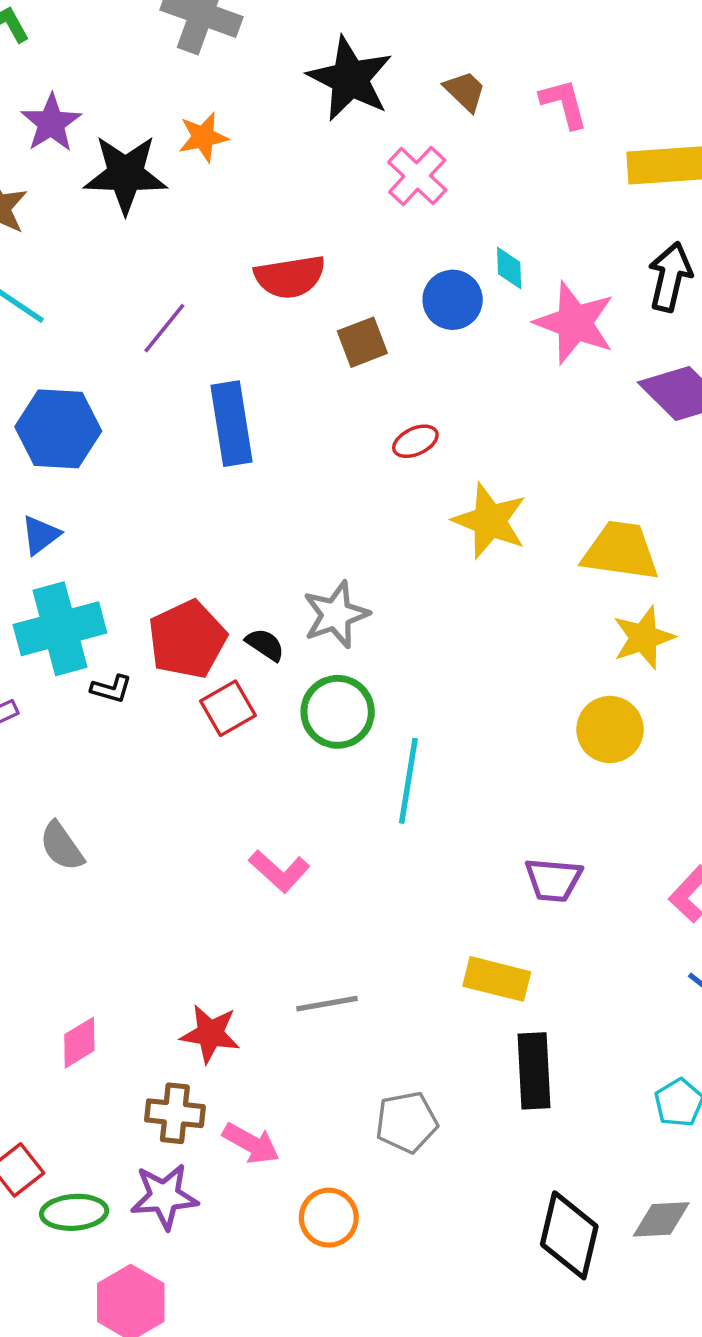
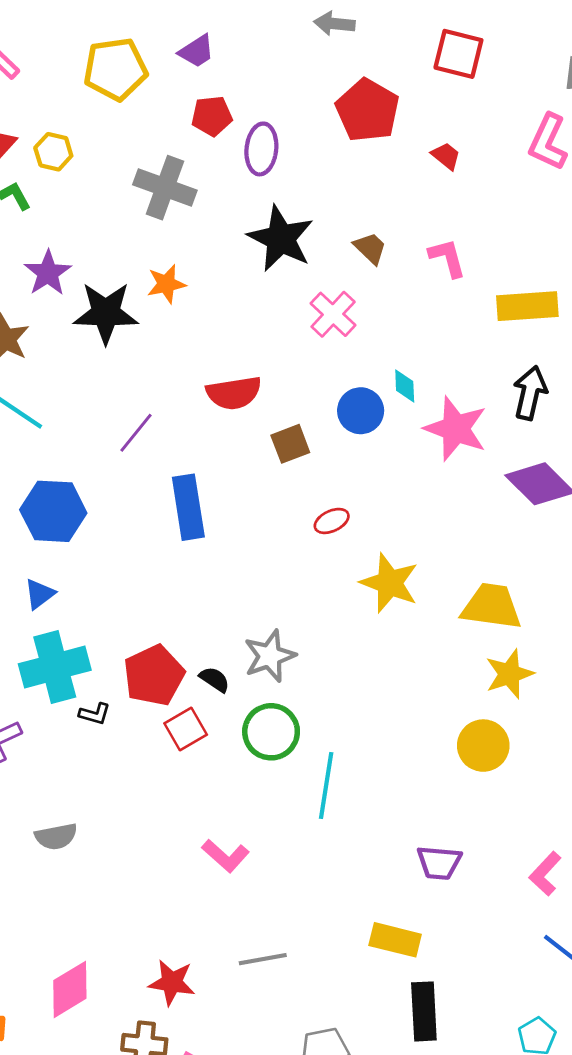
gray semicircle: (62, 846) -> (56, 836), turned -66
pink diamond: (79, 1043) -> (70, 989), size x1.4

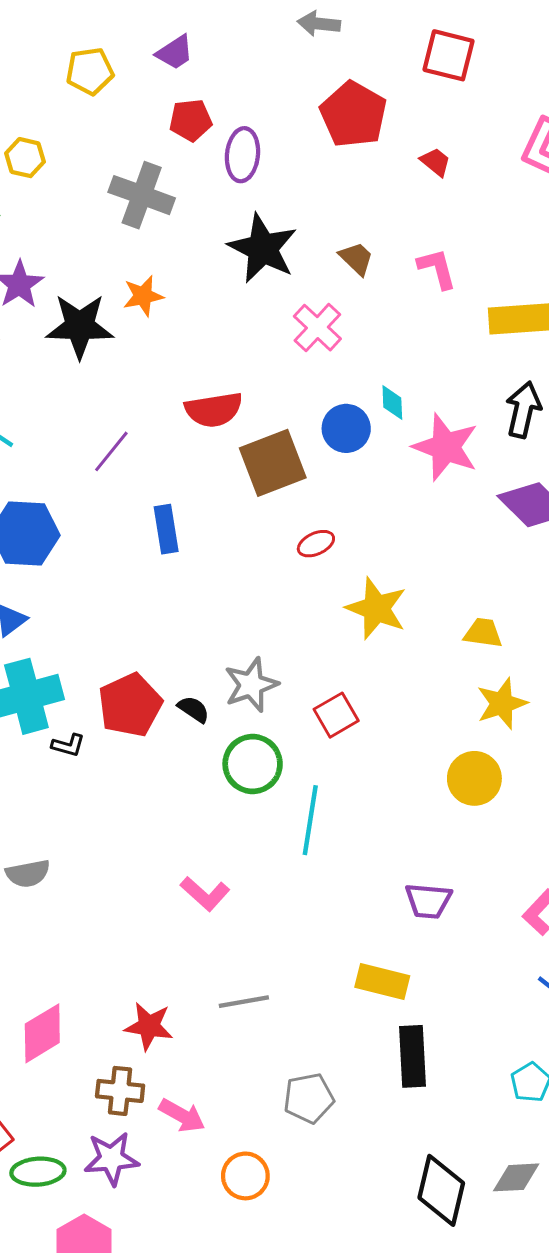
yellow pentagon: (115, 69) -> (90, 71), size x0.7
brown square: (290, 444) -> (273, 463), size x1.6
blue rectangle: (188, 507) -> (166, 529), size x0.7
yellow trapezoid: (491, 606) -> (483, 633), size x0.6
red square: (186, 729) -> (336, 715), moved

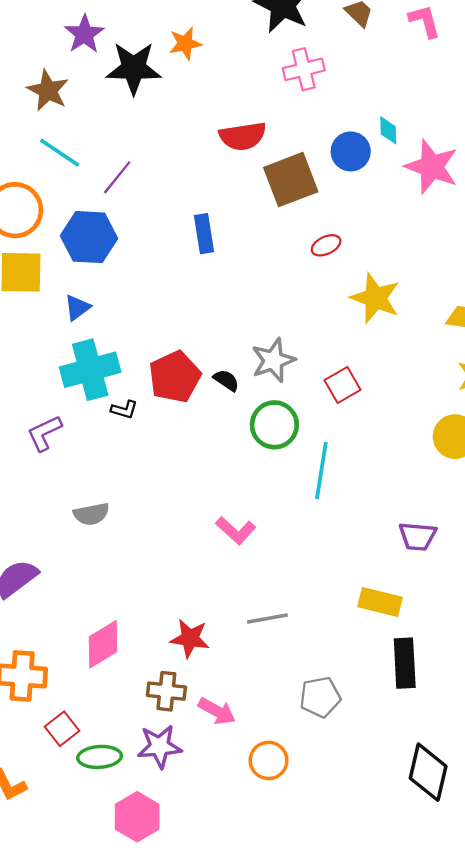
pink cross: (317, 328) -> (304, 69), moved, turned 33
purple line: (111, 451) -> (117, 177), moved

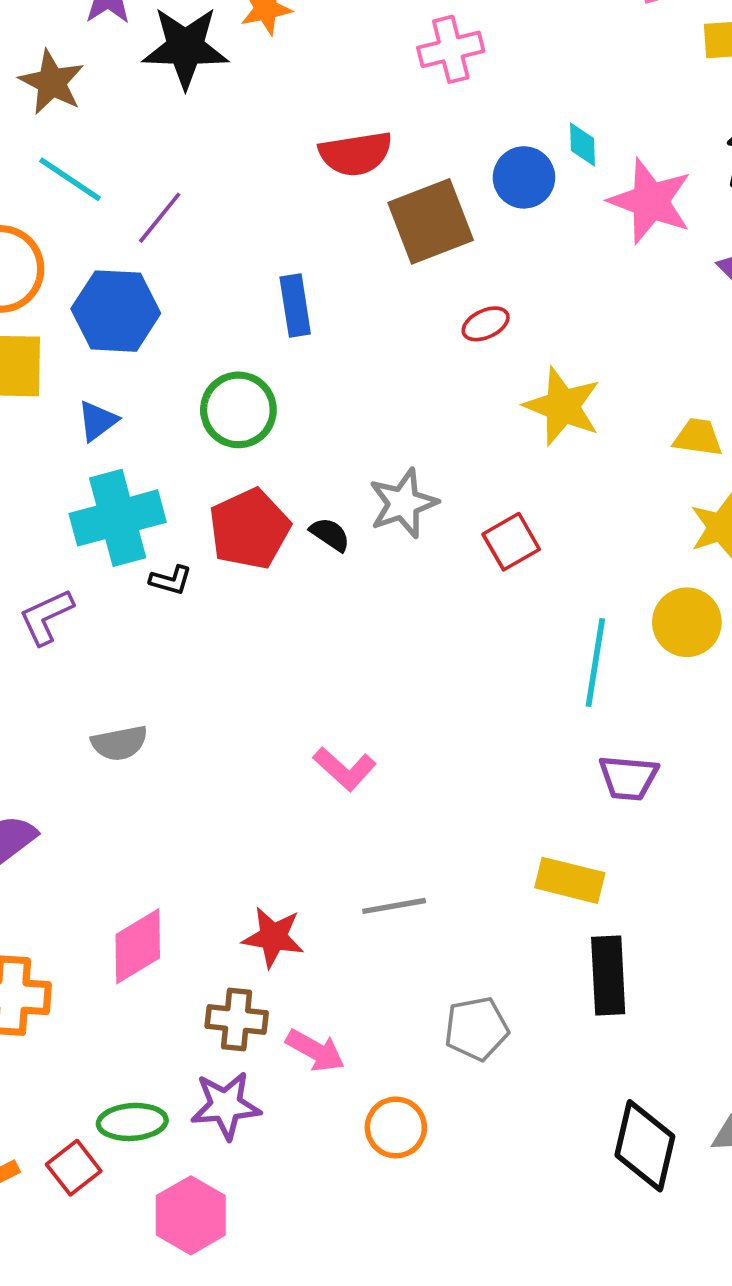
green circle: (274, 425) -> (238, 410), moved
cyan line: (321, 471) -> (595, 663), moved
red square: (62, 729) -> (74, 1168), moved

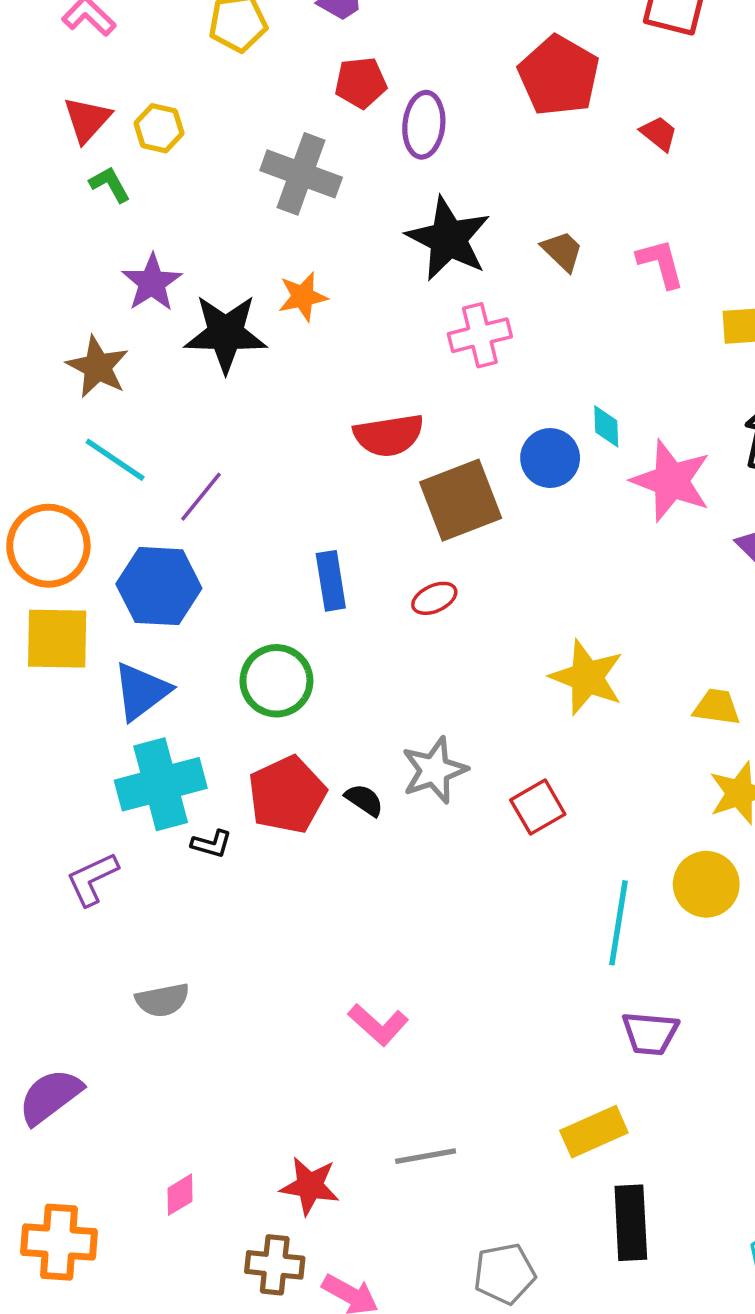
red ellipse: (486, 324) -> (434, 598), moved
blue triangle: (97, 421) -> (141, 691), size x1.5
yellow rectangle: (570, 880) -> (594, 1132), turned -38
pink diamond: (138, 946) -> (180, 1195), size x0.6

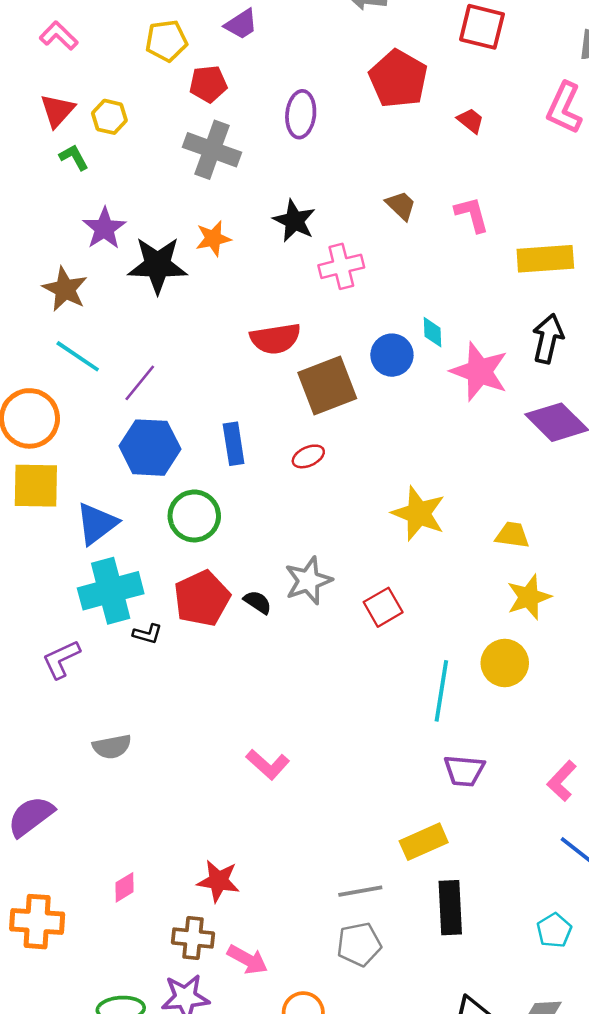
red pentagon: (361, 83) -> (208, 84), moved
black star: (448, 239) -> (294, 221), moved, size x0.7
blue hexagon: (159, 586) -> (150, 448), moved
gray line: (426, 1156) -> (360, 891), moved

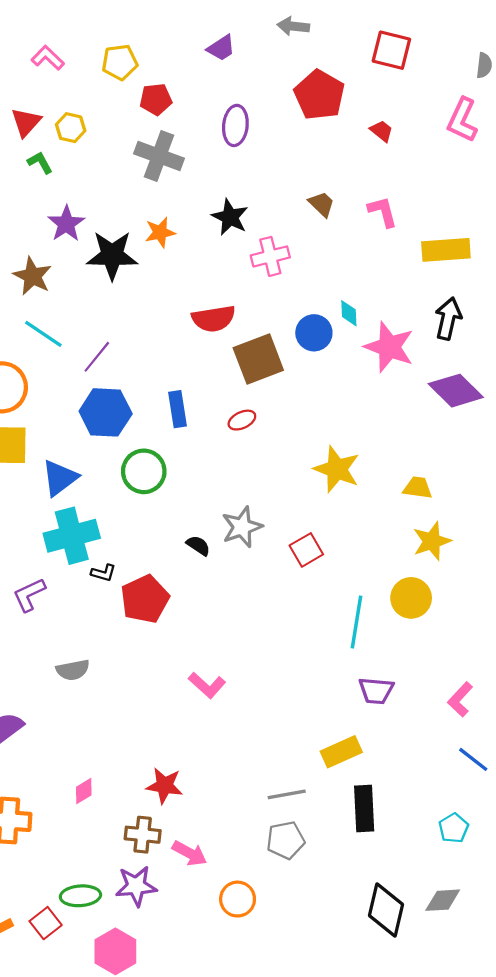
purple trapezoid: (241, 24) -> (221, 48), moved
pink L-shape: (59, 36) -> (48, 58), moved
red pentagon: (202, 598) -> (145, 599), moved

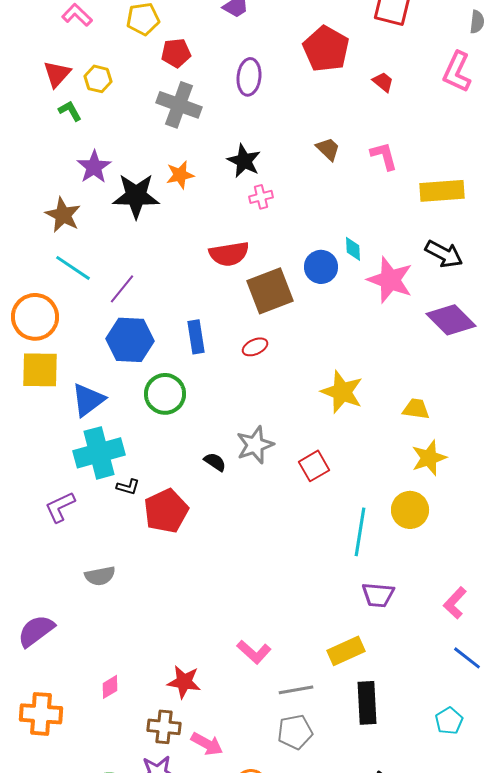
pink cross: (270, 256) -> (261, 197), moved, size x0.7
black arrow: (448, 319) -> (444, 254), turned 105
pink L-shape: (207, 685) -> (254, 652), moved

